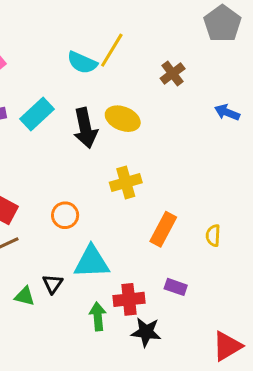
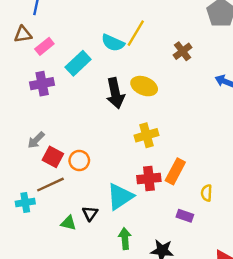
cyan rectangle: (37, 114) -> (78, 63), moved
orange circle: (65, 215) -> (79, 161), moved
yellow semicircle: (213, 235) -> (207, 193), moved
cyan triangle: (92, 262) -> (120, 197), turned -32
red cross: (129, 299) -> (149, 179), moved

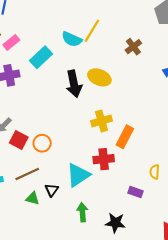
orange rectangle: (175, 171) -> (125, 137), moved
brown line: (50, 185) -> (27, 174), moved

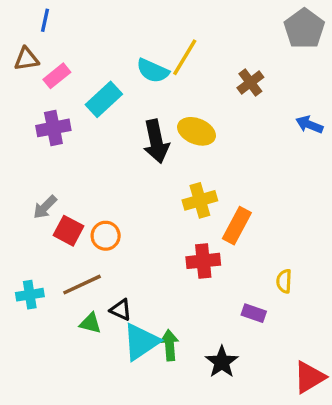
cyan triangle: (78, 175) -> (141, 342), moved
black triangle: (52, 190) -> (121, 310), turned -40
black star: (115, 223) -> (222, 362), turned 30

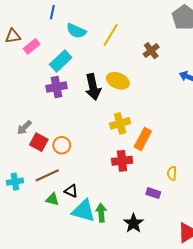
blue line: (45, 20) -> (52, 12), moved
cyan semicircle: (153, 71) -> (76, 31), moved
purple cross: (53, 128) -> (57, 87), moved
cyan triangle: (141, 342) -> (84, 211), turned 50

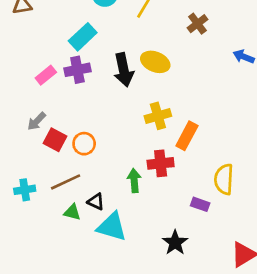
pink rectangle: (32, 46) -> (46, 75), moved
yellow semicircle: (172, 173) -> (224, 179), size x1.6
green arrow: (101, 213) -> (134, 181), moved

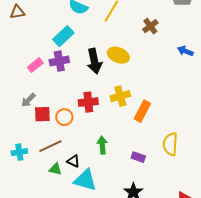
red square: (55, 140) -> (42, 114), turned -30
red cross: (161, 163) -> (88, 102), moved
purple rectangle: (200, 204) -> (138, 157), moved

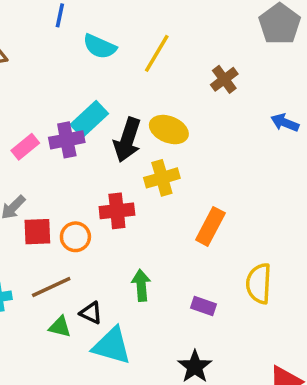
cyan rectangle: (63, 36) -> (89, 119), moved
black arrow: (94, 61) -> (127, 140), turned 30
yellow cross: (120, 96) -> (162, 178), moved

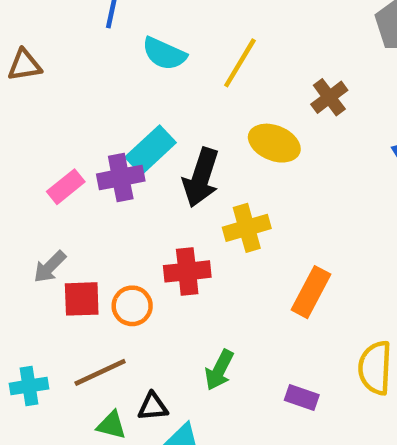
yellow ellipse: (169, 130) -> (274, 143), moved
green arrow: (141, 285) -> (219, 370), turned -148
black triangle: (91, 313) -> (153, 407), turned -30

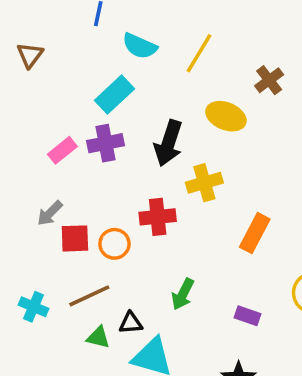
brown triangle: (24, 65) -> (30, 55), turned -44
cyan rectangle: (150, 150) -> (114, 95), moved
cyan cross: (29, 386) -> (34, 307), turned 32

